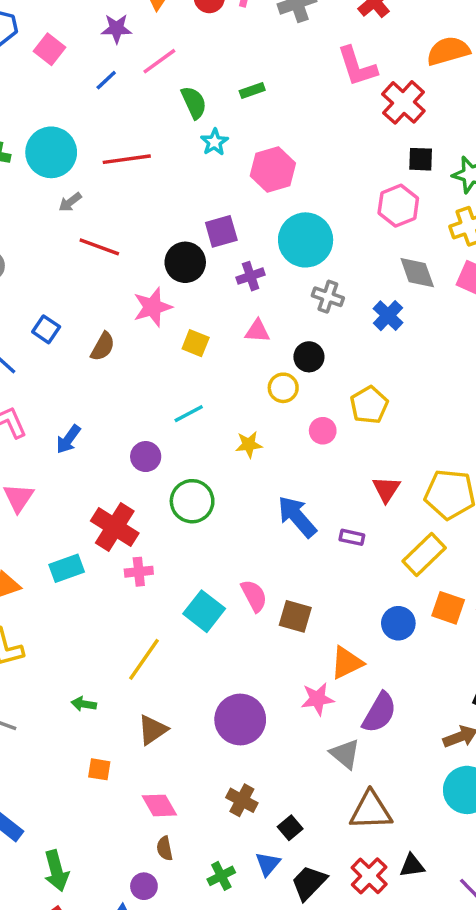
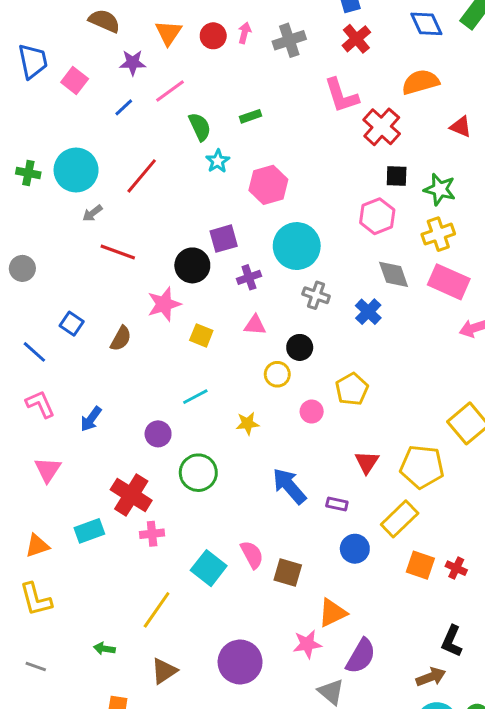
red line: (127, 159) -> (142, 176), turned -42
blue circle: (398, 623) -> (355, 549), moved

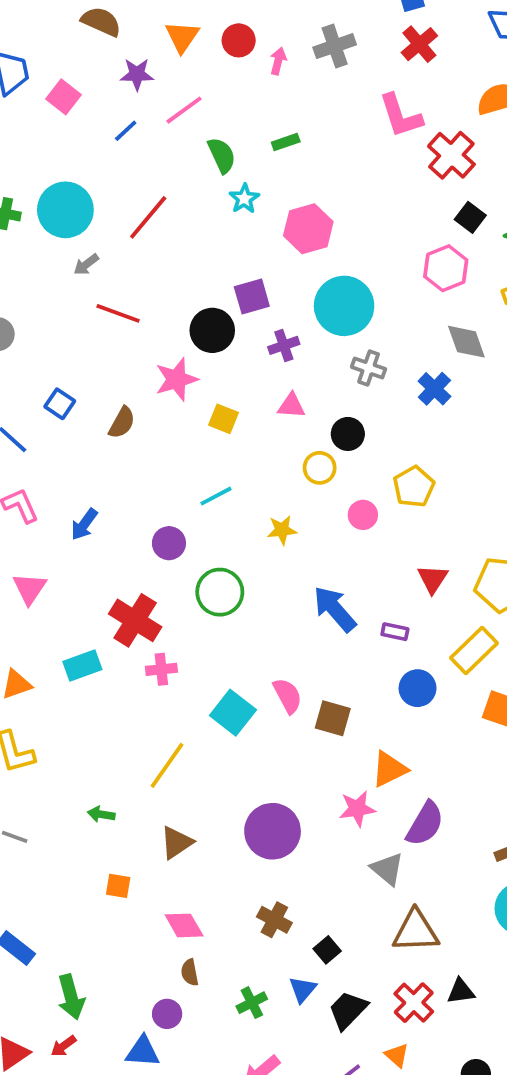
pink arrow: (245, 33) -> (278, 61), moved
black square: (397, 176) -> (470, 217), turned 35

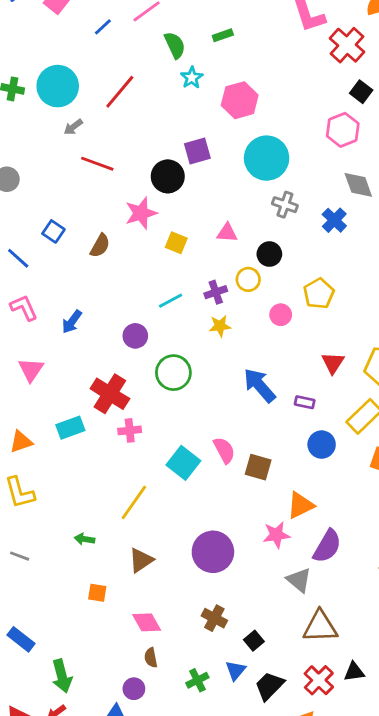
purple cross: (284, 345) -> (216, 292), moved

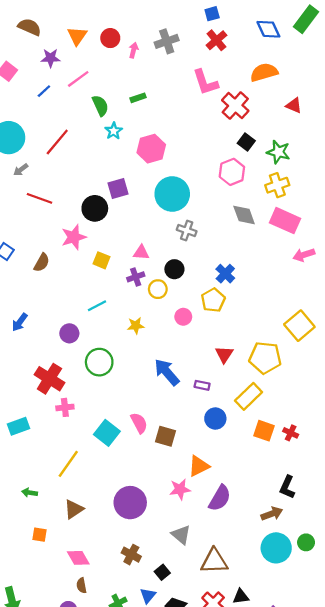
blue cross: (334, 220) -> (225, 274), moved
purple cross: (216, 292) -> (136, 277), moved
cyan rectangle: (70, 428) -> (18, 426), moved
gray triangle: (299, 580) -> (181, 535), moved

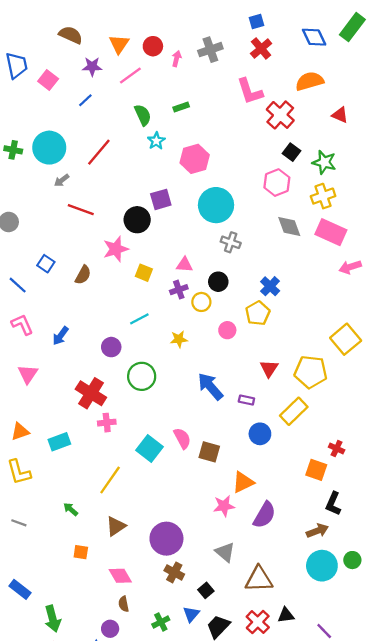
pink line: (78, 79) -> (130, 75), moved
orange square: (264, 431) -> (316, 470), moved
green arrow: (30, 493) -> (71, 509), turned 32
purple circle: (130, 503) -> (166, 539), moved

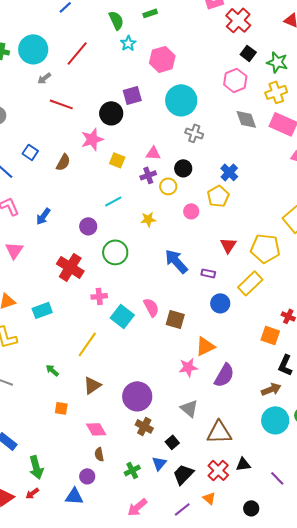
pink cross: (107, 423) -> (99, 296), moved

